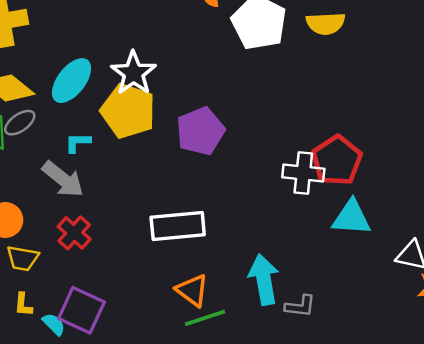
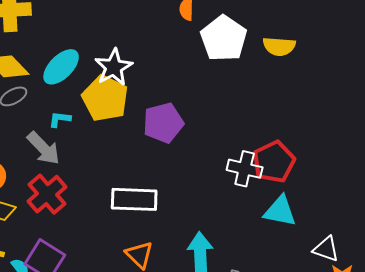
red cross: (74, 233) -> (47, 194), size x1.4

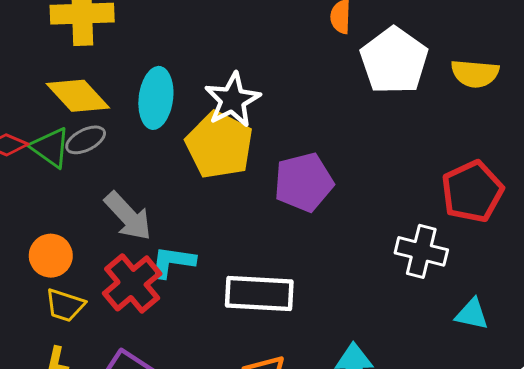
cyan ellipse: (61, 67) -> (156, 98), turned -39
cyan L-shape: (60, 119) -> (173, 262), moved, size x1.4
red pentagon: (274, 162) -> (472, 191), moved
cyan triangle: (280, 211) -> (472, 314), size x0.7

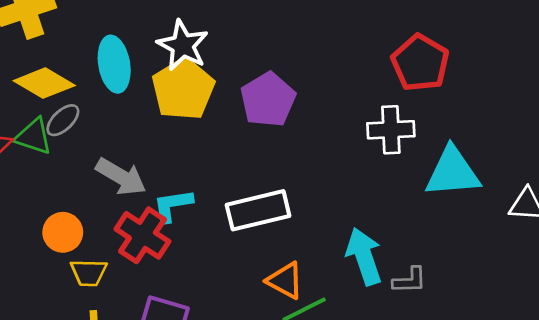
yellow pentagon: (219, 145) -> (183, 89), turned 30
cyan triangle: (472, 314) -> (453, 172), size x1.8

